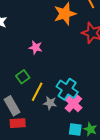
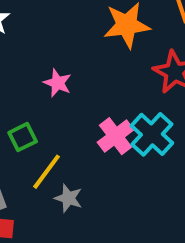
cyan cross: (67, 89) -> (152, 134), moved
pink cross: (73, 103) -> (116, 136), moved

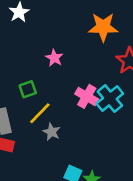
pink cross: (116, 136) -> (87, 96), turned -30

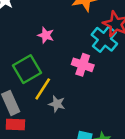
green square: (28, 89) -> (27, 69), size x1.6
cyan cross: (110, 98) -> (104, 39), moved

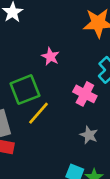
gray star: (57, 104) -> (89, 135), moved

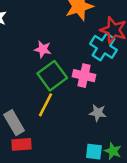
green square: (25, 90) -> (52, 76), moved

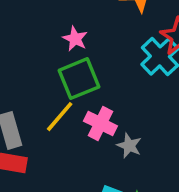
pink cross: (84, 76) -> (100, 123), moved

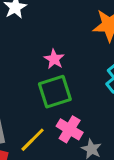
yellow line: (60, 117) -> (33, 140), moved

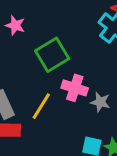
pink star: (54, 59) -> (15, 25), moved

